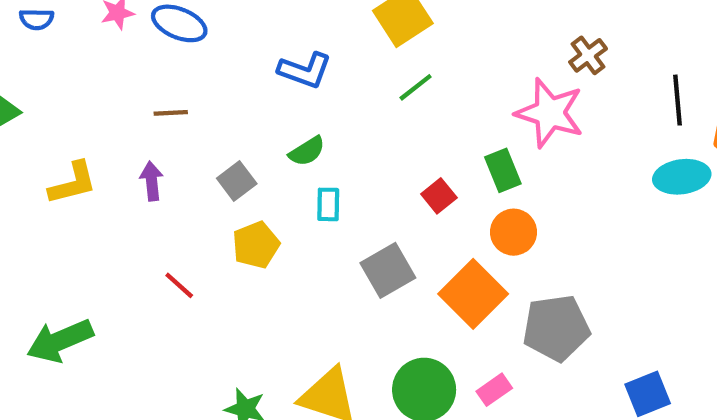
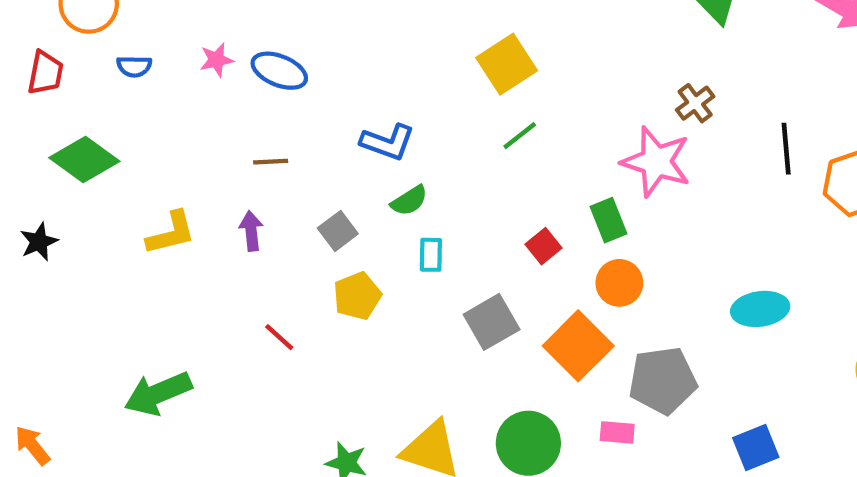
blue L-shape: (305, 70) -> (388, 142), moved
cyan ellipse: (682, 177) -> (760, 309), moved
pink rectangle: (494, 390) -> (617, 432), moved, turned 40

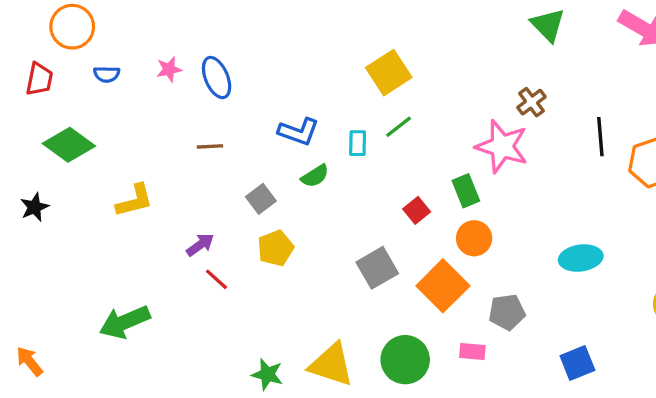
blue ellipse: (279, 71) -> (217, 78), turned 45
purple arrow: (251, 231) -> (200, 245), moved, turned 60
cyan rectangle: (431, 255) -> (358, 143), moved
gray pentagon: (663, 380) -> (507, 312), size x0.7

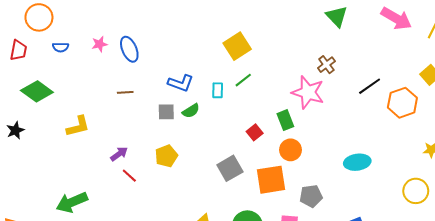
black line: (600, 137) -> (370, 86), turned 60
gray square: (261, 199) -> (166, 112), moved, turned 36
orange square: (443, 286) -> (271, 180), turned 36

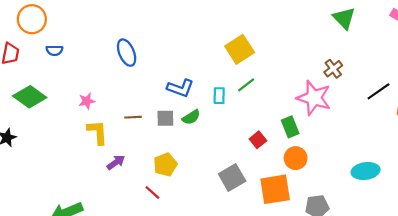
pink star: (100, 44) -> (87, 101), moved
brown line: (125, 92) -> (133, 117), moved
yellow L-shape: (78, 126) -> (97, 132), moved, turned -80
red line: (129, 176) -> (152, 193), moved

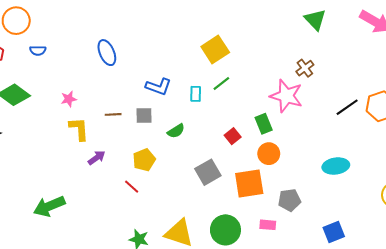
black line: (378, 91) -> (347, 107), moved
green semicircle: (191, 117) -> (176, 131), moved

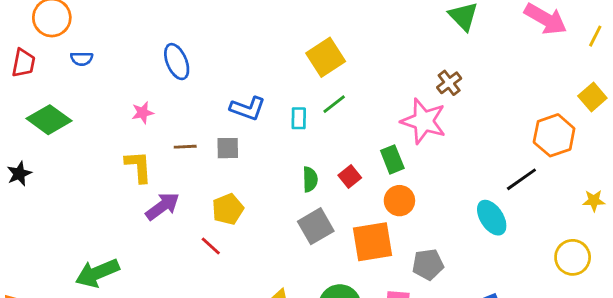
pink star: (69, 99) -> (143, 113), moved
black line: (347, 107) -> (521, 179), moved
green semicircle: (176, 131) -> (310, 179), moved, turned -60
purple arrow: (97, 158) -> (162, 206), size x1.4
cyan ellipse: (336, 166) -> (492, 218), turned 65

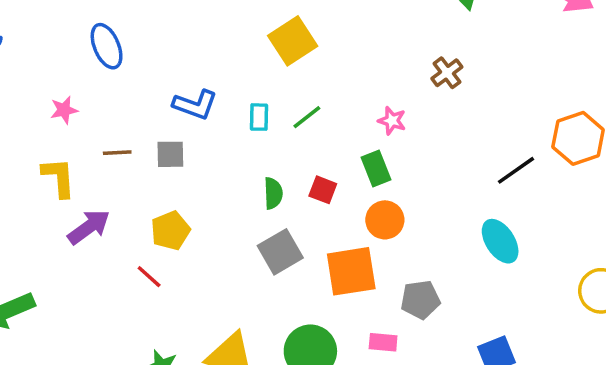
green line: (334, 104) -> (307, 117), moved
pink star: (424, 121) -> (392, 121), moved, size x0.5
red square: (350, 176) -> (323, 190), turned -30
black line: (521, 179) -> (516, 170), moved

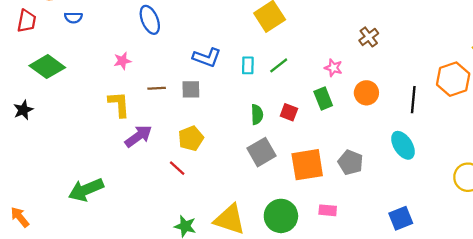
black line: (516, 170) -> (413, 100), turned -50
orange circle: (385, 220) -> (366, 93), moved
gray pentagon: (420, 300) -> (351, 162), moved, turned 30

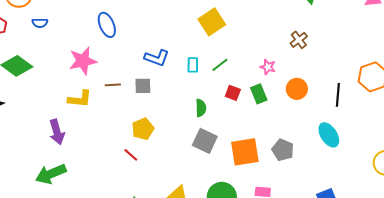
pink star: (122, 61) -> (83, 61), size x1.8
yellow L-shape: (119, 104) -> (80, 99), turned 100
red square: (289, 112) -> (233, 93), moved
purple arrow: (138, 136) -> (57, 132), moved, turned 110
gray square: (262, 152) -> (205, 141), turned -35

